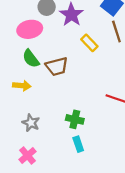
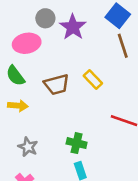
yellow rectangle: (89, 43) -> (93, 79), moved
green semicircle: (31, 59) -> (15, 76), moved

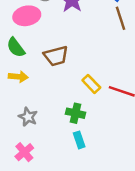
yellow rectangle: (93, 79) -> (91, 84), moved

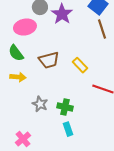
yellow rectangle: (91, 84) -> (80, 65), moved
gray star: (28, 117) -> (40, 104), moved

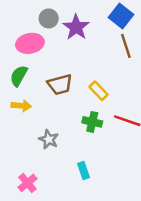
green semicircle: (16, 53) -> (19, 76), turned 66
green cross: (65, 107) -> (92, 122), moved

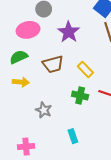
purple star: (76, 27) -> (69, 32), moved
green semicircle: (19, 76) -> (19, 57), turned 36
pink cross: (27, 183) -> (26, 147), turned 35

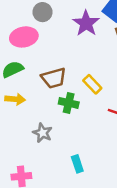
purple star: (69, 32) -> (86, 23), moved
green cross: (80, 96) -> (69, 103), moved

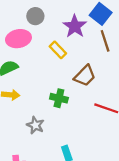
brown trapezoid: (54, 78) -> (85, 76), moved, turned -30
yellow rectangle: (92, 84) -> (58, 50), moved

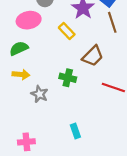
gray star: (35, 125) -> (39, 94), moved

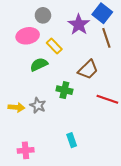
yellow rectangle: (67, 31) -> (54, 46), moved
green semicircle: (19, 48) -> (39, 64), moved
yellow arrow: (21, 74) -> (16, 107), moved

